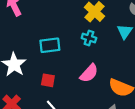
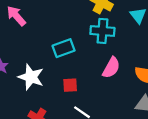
cyan cross: (89, 38) -> (102, 31), size x1.5

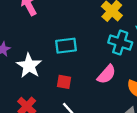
cyan cross: (102, 31) -> (120, 42), moved

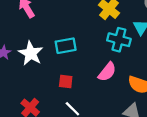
white star: (29, 66) -> (31, 53), moved

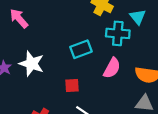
cyan rectangle: (66, 46) -> (81, 49), moved

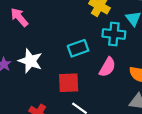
red square: (72, 85) -> (69, 83), size x1.5

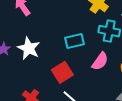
red square: (69, 83) -> (62, 72), turned -35

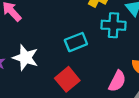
pink semicircle: (100, 61) -> (117, 81), moved

